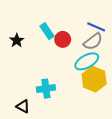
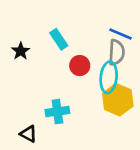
red circle: (63, 39) -> (80, 66), moved
gray semicircle: (93, 42) -> (117, 52), turned -48
cyan ellipse: (87, 61) -> (109, 77), turned -55

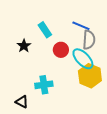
blue line: (120, 34) -> (81, 26), moved
black star: (21, 51) -> (24, 46), moved
cyan ellipse: (109, 77) -> (83, 59), turned -50

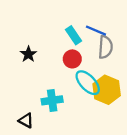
cyan rectangle: (45, 30) -> (73, 35), moved
cyan ellipse: (83, 59) -> (88, 83), moved

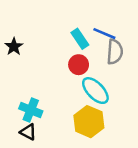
black star: (28, 54) -> (14, 47), moved
yellow hexagon: (107, 90) -> (89, 122), moved
cyan cross: (52, 100) -> (31, 110), moved, turned 30

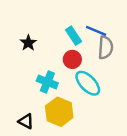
black star: (14, 47) -> (28, 43), moved
cyan cross: (31, 110) -> (47, 82), moved
yellow hexagon: (89, 122) -> (59, 112), moved

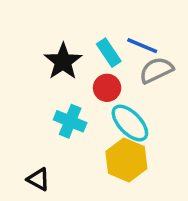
black star: (28, 43) -> (63, 61), moved, size x1.5
gray semicircle: (106, 48) -> (156, 70), turned -120
yellow hexagon: (59, 112) -> (126, 160), moved

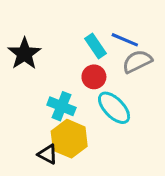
black star: (63, 61) -> (24, 54), moved
yellow hexagon: (126, 160) -> (69, 139), moved
black triangle: (38, 179) -> (48, 154), moved

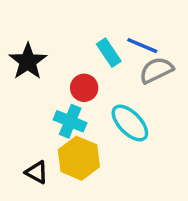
red circle: (94, 77) -> (84, 88), moved
black triangle: (48, 154) -> (37, 172), moved

